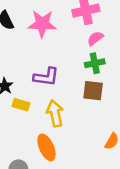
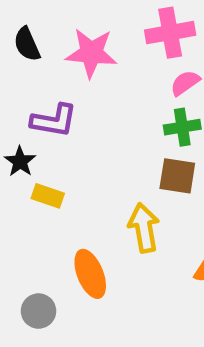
purple L-shape: (46, 77) -> (54, 121), moved
yellow arrow: (55, 113) -> (144, 228), moved

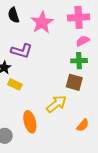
pink star: (91, 53) -> (42, 22), turned 30
yellow arrow: (144, 228) -> (56, 104), turned 55

